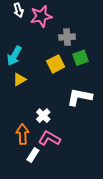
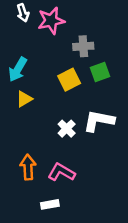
white cross: (43, 116) -> (67, 129), moved
white rectangle: (33, 155) -> (50, 204), moved, turned 48

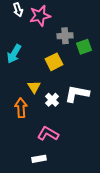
green square: (100, 72) -> (84, 47), moved
yellow triangle: (24, 99) -> (34, 87), moved, turned -32
orange arrow: (28, 167) -> (21, 108), moved

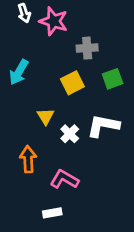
pink star: (40, 16) -> (54, 21), turned 30
green square: (84, 47) -> (113, 79), moved
orange arrow: (21, 108) -> (28, 159), moved

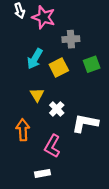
cyan arrow: (19, 72) -> (35, 59), moved
white L-shape: (103, 126) -> (85, 123), moved
pink L-shape: (64, 179) -> (52, 146), turned -90

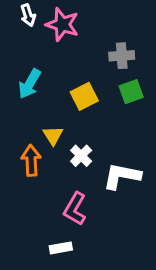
gray cross: (71, 39) -> (122, 56), moved
cyan arrow: (35, 59) -> (30, 84), moved
orange arrow: (23, 130) -> (31, 160), moved

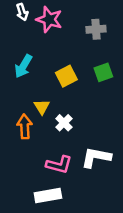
gray cross: (122, 56) -> (96, 29), moved
white L-shape: (122, 176) -> (96, 157), moved
pink L-shape: (75, 209) -> (59, 165), turned -105
white rectangle: (61, 248) -> (48, 195), size x1.5

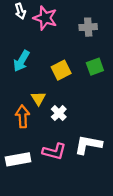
white rectangle: (48, 195) -> (18, 159), moved

